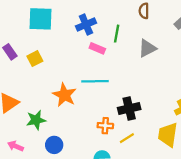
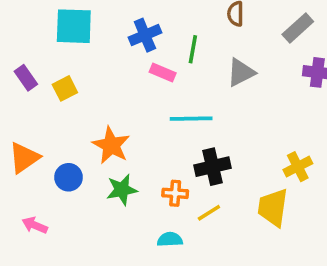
cyan line: (95, 81) -> (191, 119), moved
green star: (36, 120) -> (122, 190), moved
blue circle: (54, 145) -> (68, 177), moved

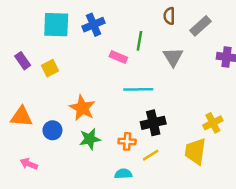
gray rectangle: (298, 28) -> (200, 26), moved
blue cross: (145, 35) -> (94, 25), moved
gray triangle: (241, 72) -> (173, 57), turned -35
orange triangle: (24, 158) -> (21, 117), turned 40

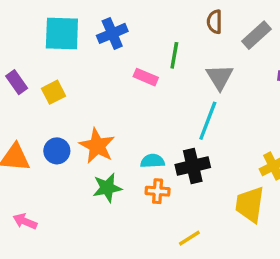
cyan line: (138, 89) -> (208, 121), moved, turned -68
blue circle: (52, 130) -> (57, 151), moved
yellow line: (151, 155) -> (189, 238), moved
cyan semicircle: (123, 174) -> (152, 161), moved

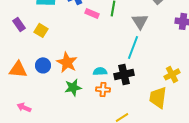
pink rectangle: (146, 77) -> (92, 13), moved
yellow square: (53, 92) -> (41, 30), turned -32

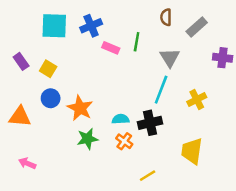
blue circle: (43, 65) -> (51, 98), moved
yellow cross: (172, 74) -> (197, 99), moved
orange cross: (103, 89) -> (124, 141), turned 32

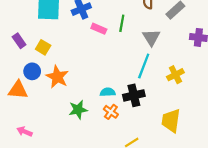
blue circle: (51, 98) -> (32, 71), moved
orange star: (80, 108) -> (57, 77), moved

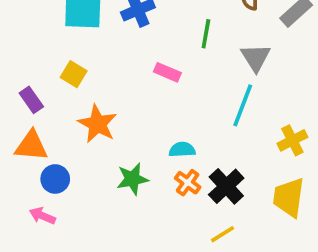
pink rectangle: (99, 29) -> (167, 72), moved
purple rectangle: (19, 41) -> (31, 100), moved
blue circle: (32, 71) -> (55, 179), moved
yellow cross: (175, 75) -> (292, 140), moved
black cross: (134, 95) -> (226, 186), moved, turned -30

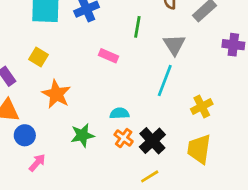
pink arrow: (42, 216) -> (37, 163), moved, turned 108

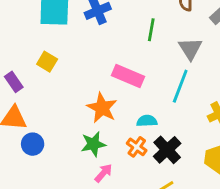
pink rectangle: (108, 56) -> (128, 76), moved, size x1.5
orange star: (56, 94) -> (102, 108), moved
cyan semicircle: (119, 113) -> (147, 121), moved
pink arrow: (37, 163) -> (103, 173), moved

